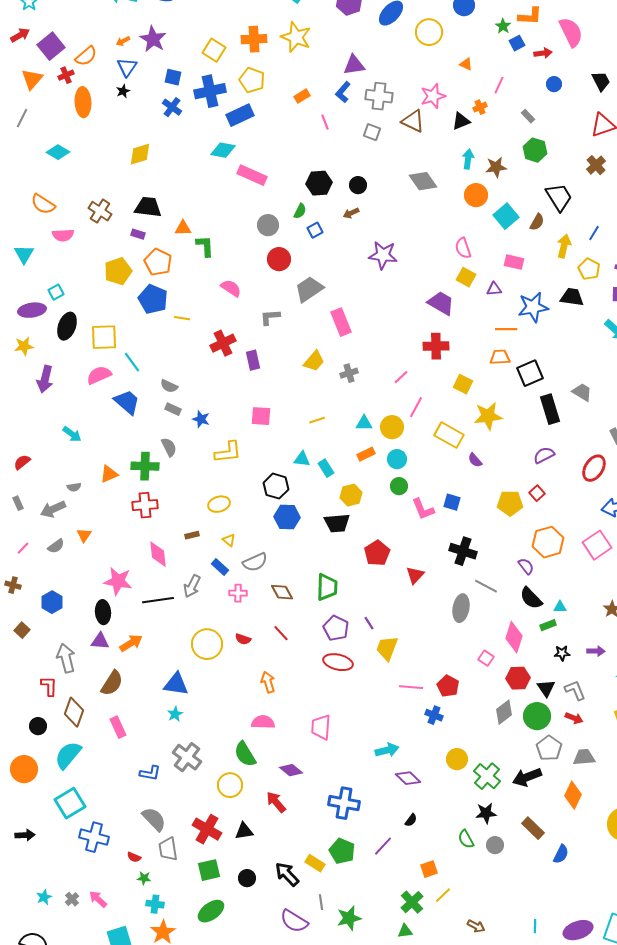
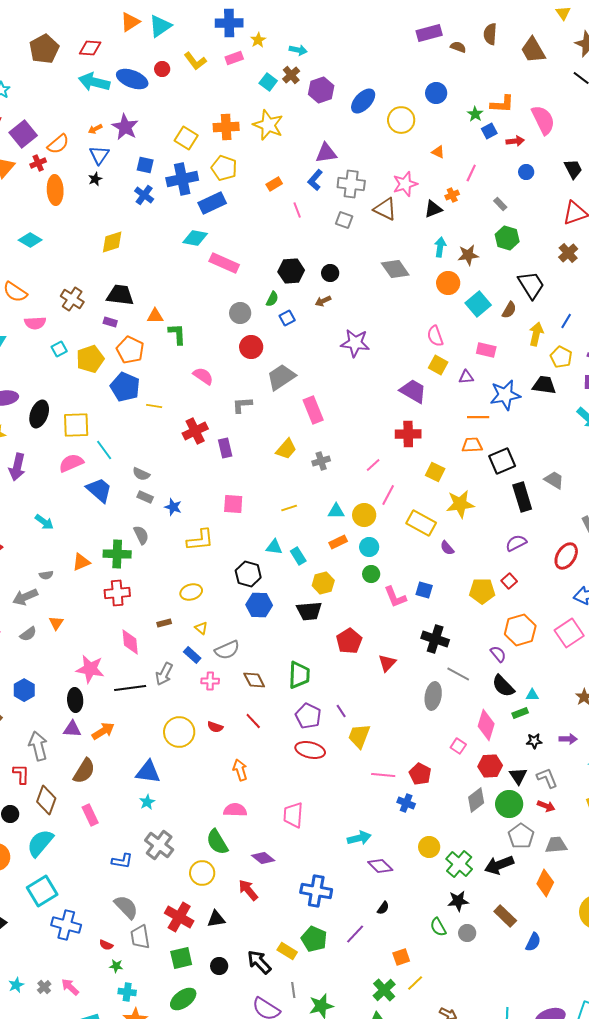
cyan square: (56, 292) -> (59, 349), moved

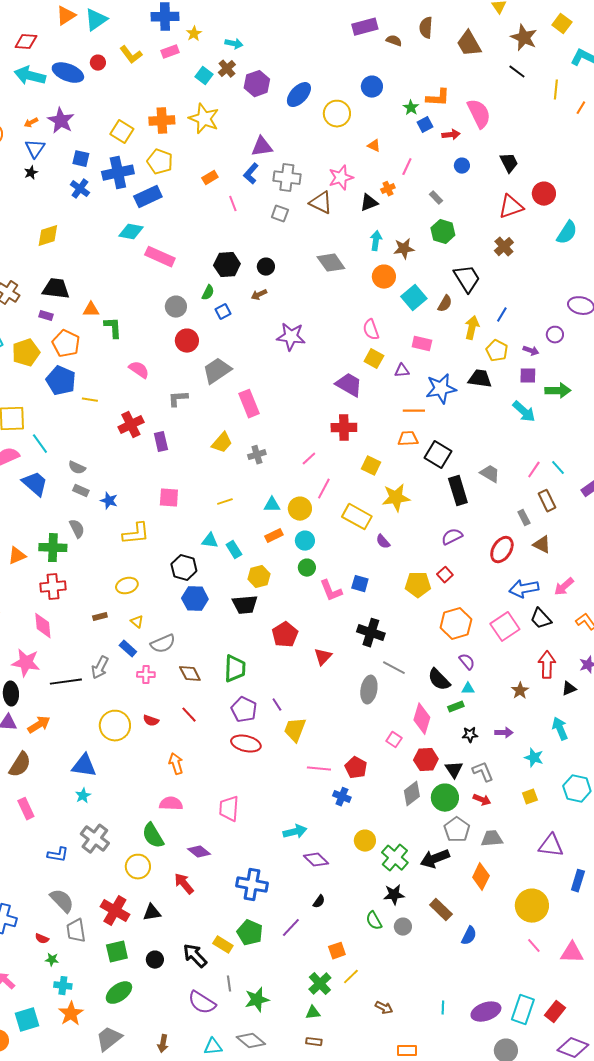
black square: (502, 461) -> (438, 455), turned -36
pink diamond: (130, 642) -> (43, 626), moved
purple semicircle: (498, 654) -> (467, 662), moved

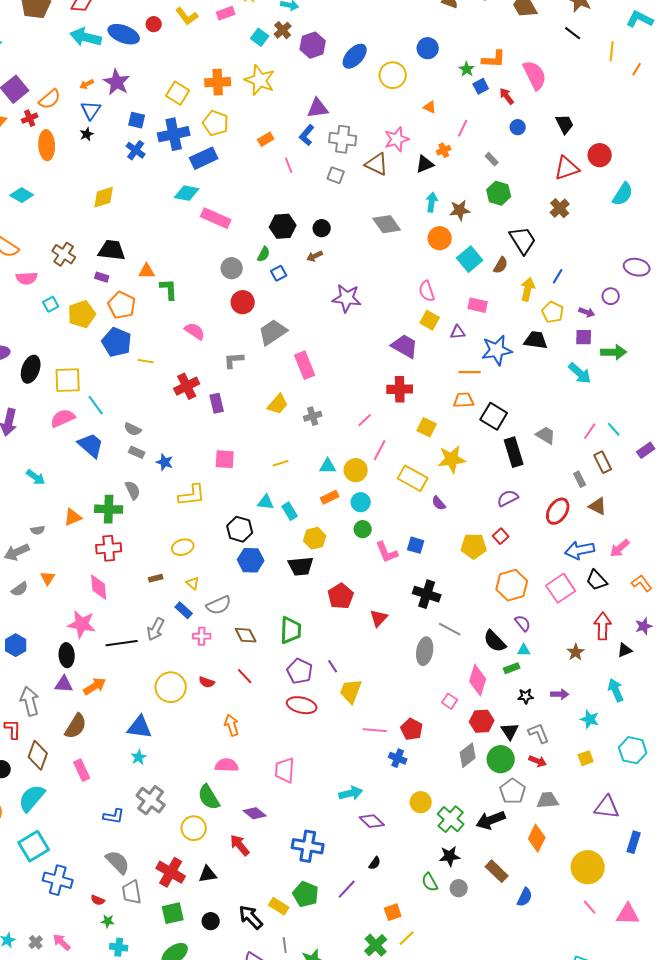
red arrow: (451, 135) -> (507, 96), turned -120

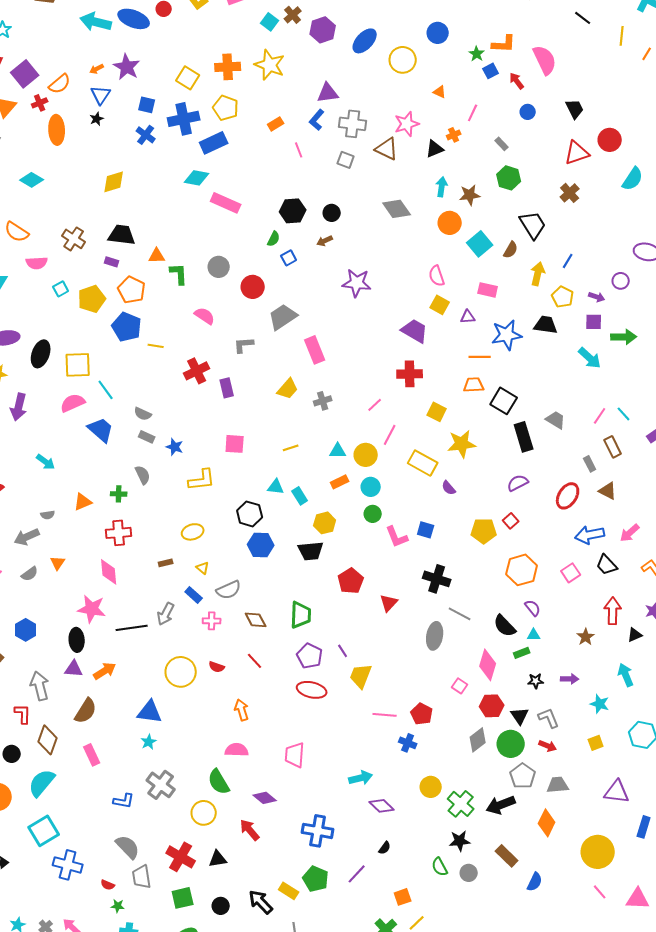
gray circle: (232, 268) -> (219, 267), moved
green cross: (109, 509) -> (119, 494), size x0.6
pink square: (561, 588) -> (571, 573), size x0.7

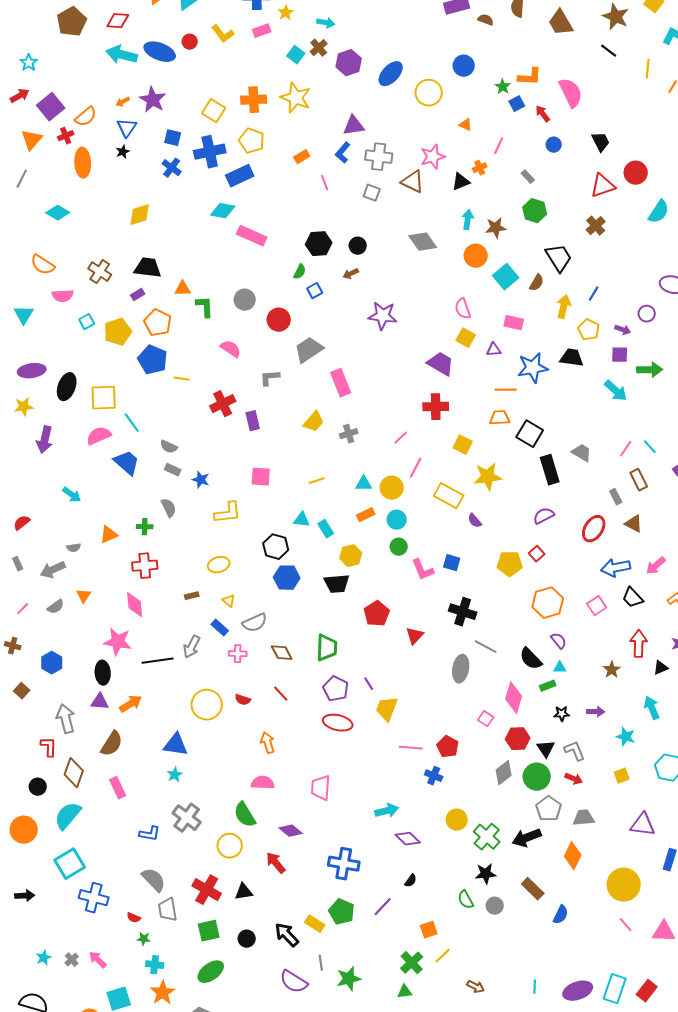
purple rectangle: (112, 262) -> (138, 295), turned -48

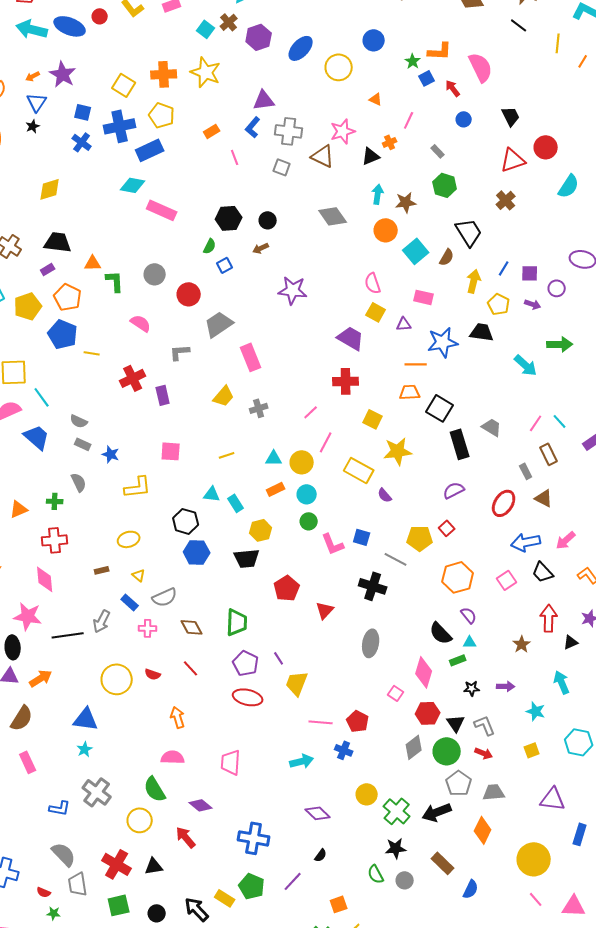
purple square: (620, 355) -> (530, 273), moved
gray line: (486, 647) -> (396, 559), moved
cyan arrow: (387, 811) -> (302, 761), moved

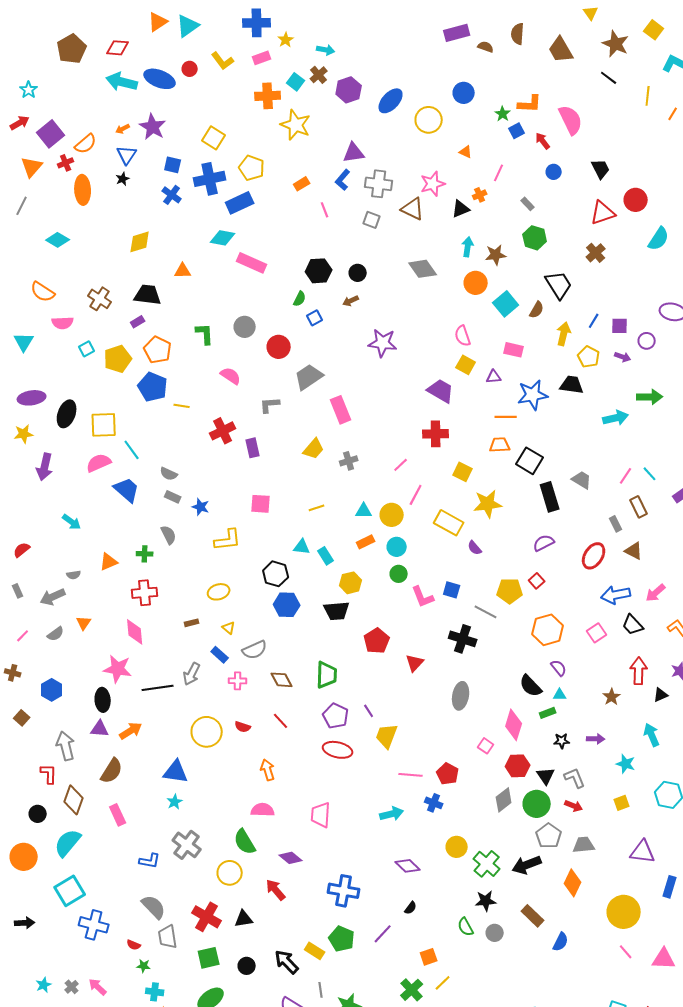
orange cross: (164, 74) -> (268, 96), moved
orange triangle: (93, 263) -> (183, 271), moved
cyan arrow: (526, 365) -> (616, 418), turned -55

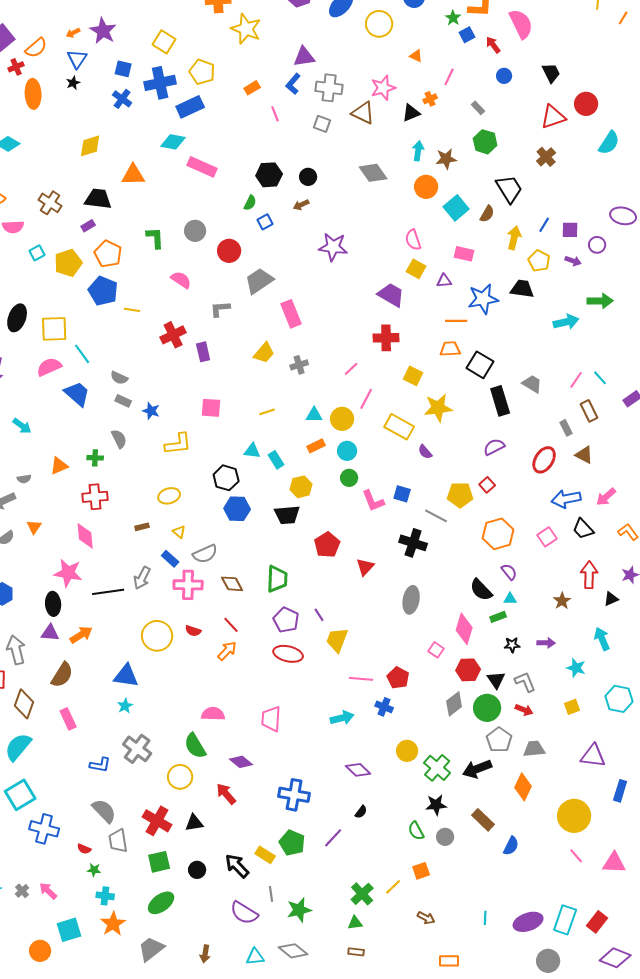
orange triangle: (183, 271) -> (133, 175), size x1.4
pink cross: (238, 681) -> (188, 585), size x1.6
orange arrow: (268, 770) -> (227, 651), moved, turned 60
orange square: (429, 957) -> (421, 871), moved

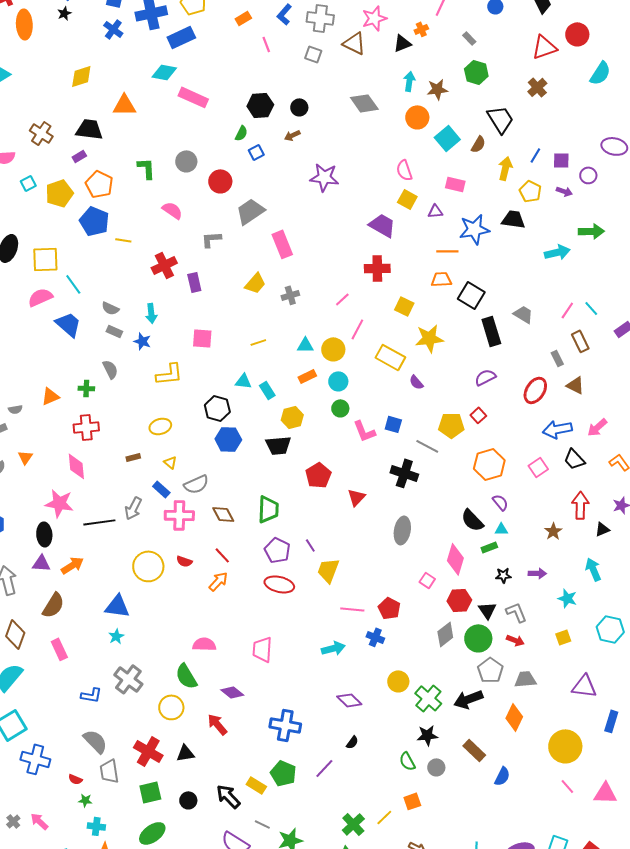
cyan arrow: (22, 426) -> (151, 313), moved, turned 48
gray line: (271, 894) -> (262, 824), turned -56

